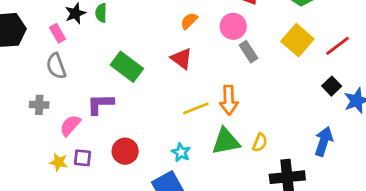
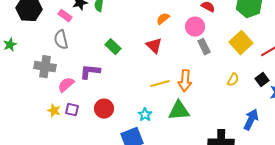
pink rectangle: (57, 33) -> (65, 16), turned -32
green rectangle: (127, 67) -> (113, 47), size x0.7
gray cross: (39, 105) -> (45, 67), size x1.5
yellow semicircle: (260, 143) -> (233, 80), moved

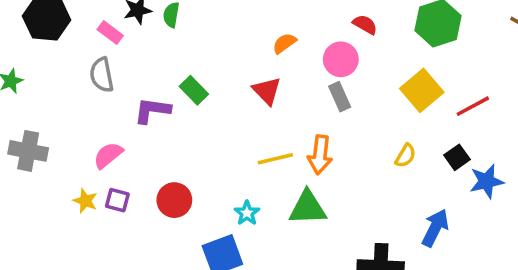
gray rectangle: (204, 47) -> (340, 97), moved
gray cross: (45, 67) -> (28, 151), moved
purple L-shape: (90, 72) -> (152, 110), moved

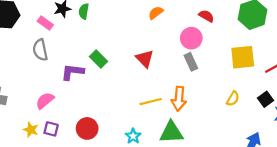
orange semicircle: (284, 43) -> (156, 13), moved
yellow square: (422, 90) -> (243, 57), turned 35

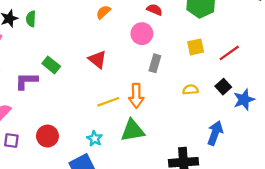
yellow square: (243, 57) -> (196, 47), size x0.7
gray rectangle: (191, 62) -> (155, 63), moved, turned 48
yellow semicircle: (233, 99) -> (190, 90), turned -119

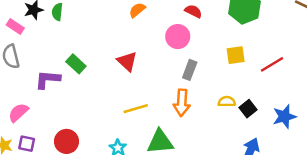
black square: (223, 87) -> (248, 109), moved
orange arrow: (136, 96) -> (182, 103), moved

